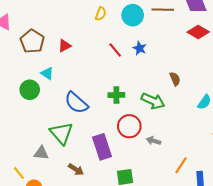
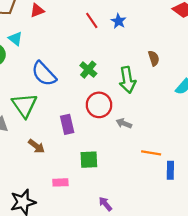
green cross: (116, 95) -> (88, 70), turned 35
green arrow: (153, 101) -> (127, 80), turned 50
purple rectangle: (102, 147) -> (67, 124), size x0.7
orange line: (181, 165) -> (151, 153), turned 60

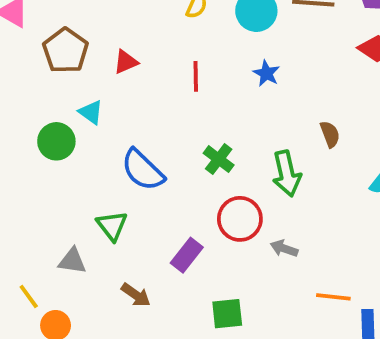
red line: (92, 20) -> (196, 76), moved, turned 36
green triangle: (24, 105) -> (112, 226), size x0.7
purple rectangle: (67, 124) -> (187, 255), turned 54

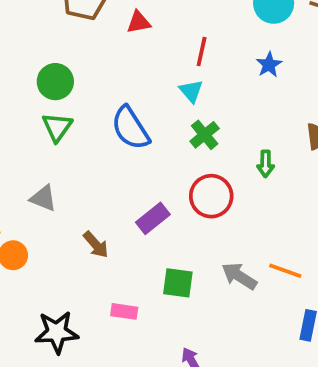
cyan triangle: (91, 112) -> (191, 91), moved
green arrow: (287, 174) -> (266, 164), size x0.6
green triangle: (112, 226) -> (57, 127), moved
gray arrow: (284, 248) -> (239, 276), moved, size x1.4
orange line: (333, 297) -> (285, 271), moved

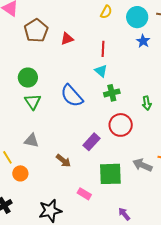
blue star: (269, 65) -> (143, 41), moved
green cross: (205, 135) -> (112, 93), turned 35
green square: (178, 283) -> (110, 174), size x1.4
pink rectangle: (124, 311) -> (84, 194), turned 32

